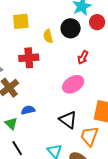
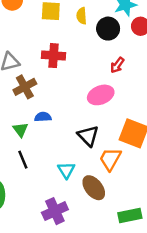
yellow semicircle: (48, 36) -> (82, 16), moved

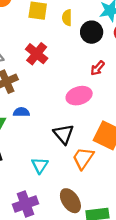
red cross: (53, 56) -> (37, 54), turned 30
brown ellipse: (94, 188) -> (70, 201), moved

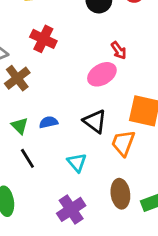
red arrow: (97, 68) -> (119, 50), moved, turned -63
blue semicircle: (21, 112) -> (49, 122), moved
brown ellipse: (70, 201) -> (120, 194), turned 40

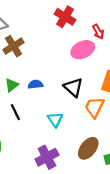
red cross: (43, 39) -> (65, 17), moved
green triangle: (20, 126) -> (12, 85), turned 32
brown ellipse: (120, 194) -> (88, 148), turned 40

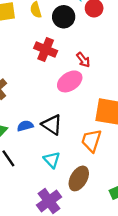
black triangle: (73, 87) -> (52, 125), moved
brown ellipse: (88, 148) -> (79, 178), moved

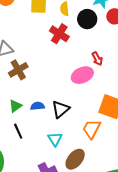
red cross: (46, 50) -> (59, 34), moved
black triangle: (52, 125) -> (60, 109), turned 36

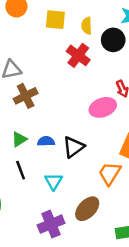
cyan triangle: (55, 139) -> (54, 181), moved

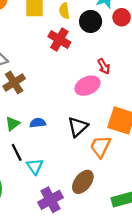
black triangle: (74, 147) -> (78, 127), moved
cyan triangle: (54, 181) -> (35, 166), moved

